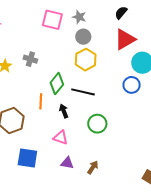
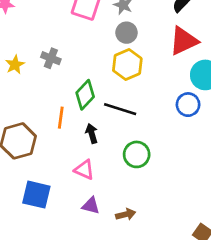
brown arrow: (93, 167) -> (126, 214), turned 40

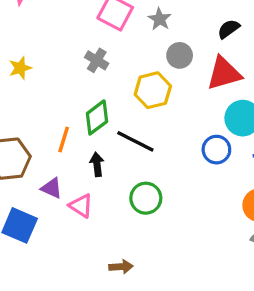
gray circle: (126, 33) -> (180, 55), moved
gray cross: (51, 58) -> (97, 60), moved
purple triangle: (91, 206) -> (52, 188), moved

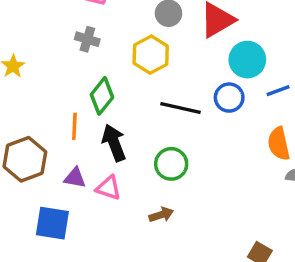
black line: (135, 141) -> (181, 108), moved
black arrow: (97, 164) -> (114, 143), size x1.5
brown arrow: (121, 267) -> (161, 215), moved

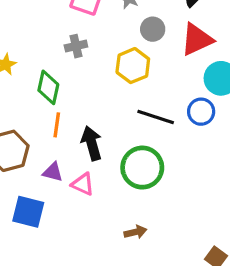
gray cross: (87, 39) -> (76, 46), turned -35
green diamond: (102, 96) -> (48, 87), moved, turned -32
green circle: (171, 164) -> (142, 168), size x1.4
brown arrow: (161, 215) -> (135, 232), moved

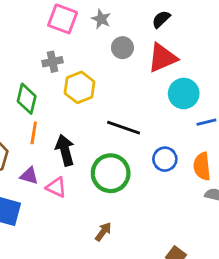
yellow hexagon: (133, 66) -> (80, 87), moved
blue circle: (201, 112) -> (165, 159), moved
brown arrow: (135, 232) -> (103, 232), turned -42

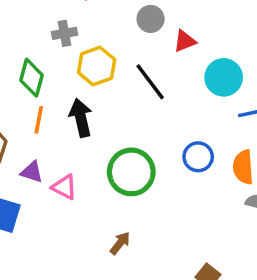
red triangle: (162, 58) -> (185, 41), moved, size x0.6
black line: (124, 128) -> (150, 82), moved, turned 32
black arrow: (65, 150) -> (81, 118), moved

